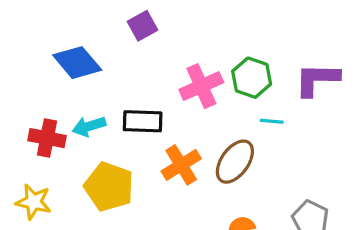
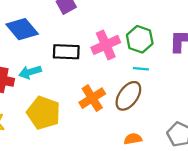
black rectangle: (143, 121) -> (66, 52), moved
cyan line: (272, 121) -> (141, 69), moved

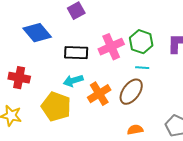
cyan arrow: (30, 72) -> (73, 81), moved

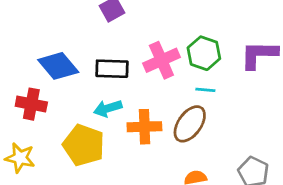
blue diamond: (37, 33) -> (58, 66), moved
orange cross: (99, 94) -> (144, 127), turned 30

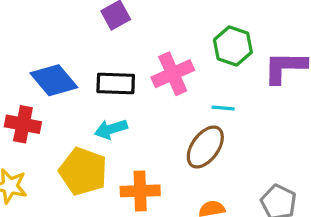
green hexagon: (204, 53) -> (233, 46), moved
orange cross: (144, 127) -> (140, 191), moved

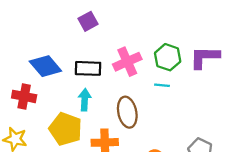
green hexagon: (233, 46) -> (168, 57), moved
cyan arrow: (111, 129) -> (85, 100), turned 110
brown ellipse: (205, 147) -> (127, 112), moved, turned -48

